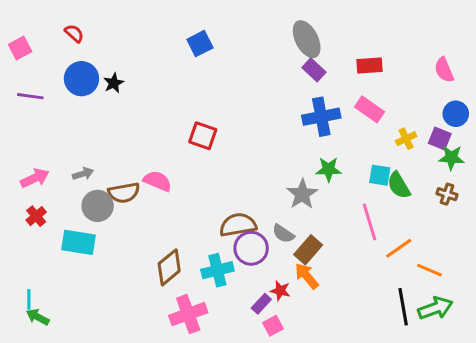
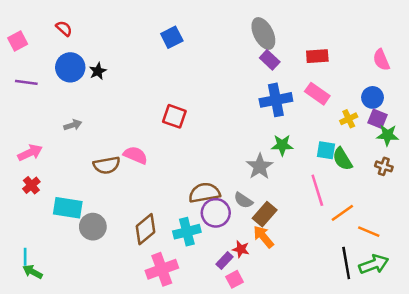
blue circle: (456, 114) -> (373, 97), moved
gray arrow: (83, 174) -> (73, 125), moved
gray circle: (98, 206) -> (93, 227), moved

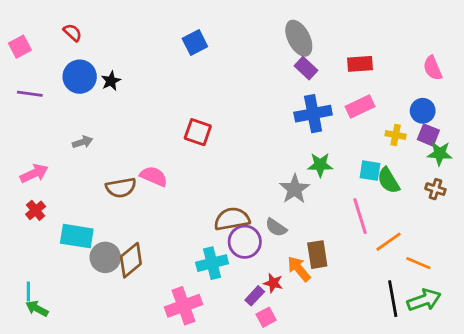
pink rectangle: (317, 94) -> (360, 107), turned -60
yellow cross: (349, 119) -> (396, 135), turned 36
brown rectangle: (265, 214) -> (317, 255), moved, turned -50
brown diamond: (145, 229) -> (131, 260), moved

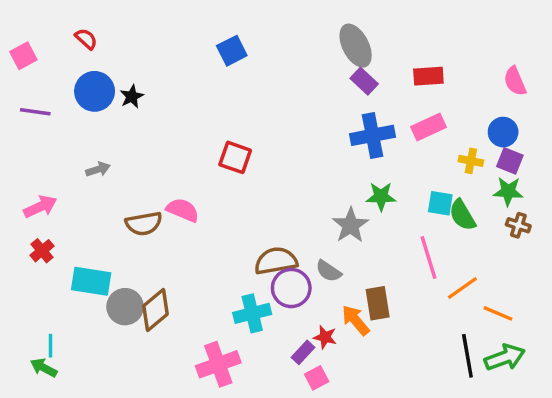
green star: (440, 153) -> (508, 191), moved
cyan line: (28, 292) -> (50, 346), moved

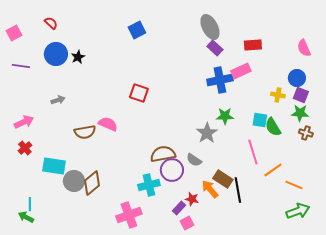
pink rectangle: (428, 127) -> (241, 71), moved
brown rectangle: (378, 303) -> (223, 179), turned -48
black line: (467, 356) -> (238, 190), moved

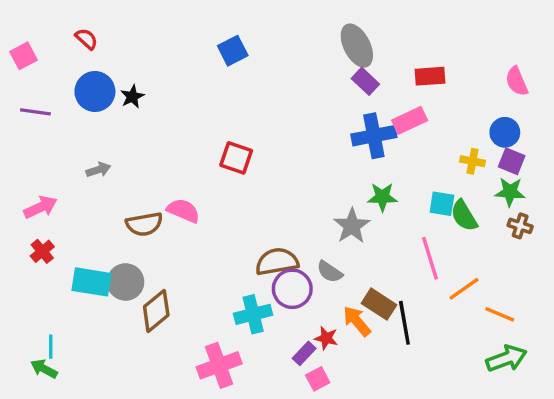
gray circle: (74, 181) -> (126, 282), moved

